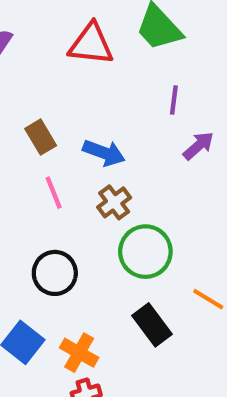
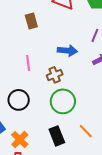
brown rectangle: (41, 137) -> (31, 21), moved
blue arrow: (104, 153) -> (67, 51), moved, turned -30

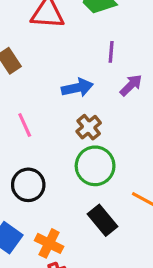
brown cross: (55, 75) -> (89, 127), moved

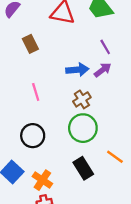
purple line: (111, 52) -> (105, 47), turned -42
purple arrow: (131, 85) -> (103, 70), moved

